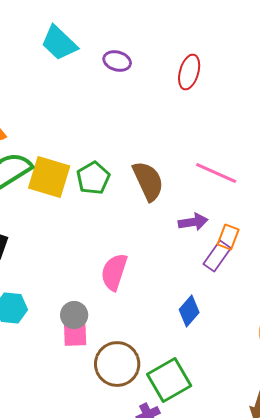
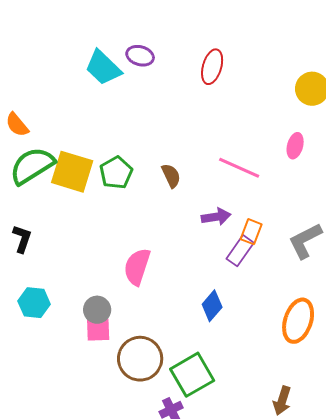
cyan trapezoid: (59, 43) -> (103, 68), moved
brown semicircle: (148, 181) -> (171, 176), size x0.6

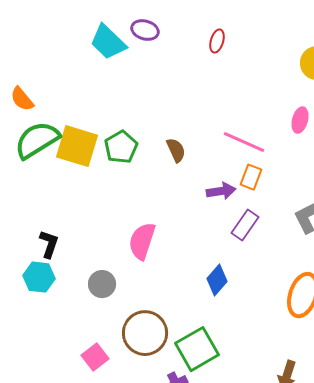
red ellipse: (212, 67) -> (217, 41), size x0.7
orange rectangle: (251, 232) -> (251, 177), moved
black L-shape: (22, 239) -> (49, 244), moved
pink square: (98, 330) -> (95, 357), moved, turned -36

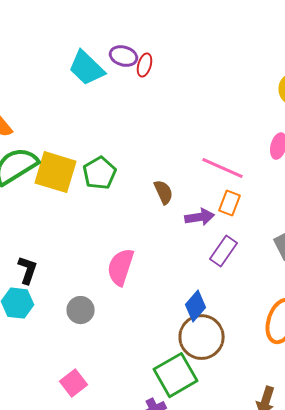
red ellipse: (217, 41) -> (144, 65), moved
brown semicircle: (176, 150) -> (164, 192), moved
brown circle: (145, 333) -> (202, 337), moved

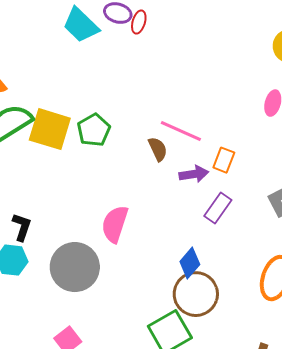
pink line: (222, 168) -> (181, 131), moved
gray circle: (80, 310) -> (75, 267), size x1.8

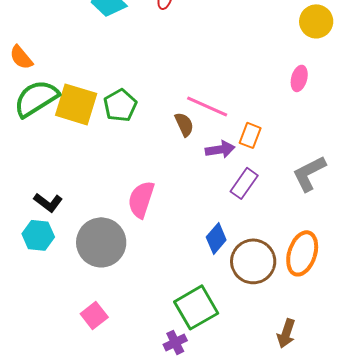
black L-shape: (22, 227) -> (48, 202), turned 108
brown circle: (196, 294) -> (253, 261), moved

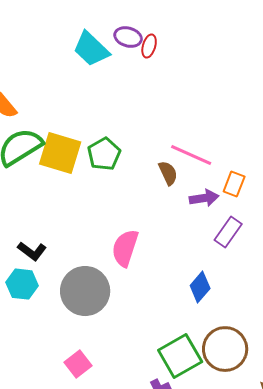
brown circle: (253, 261) -> (225, 349), moved

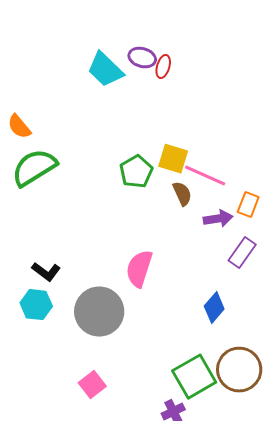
yellow square: (60, 153) -> (173, 159), moved, size x0.7
green pentagon: (104, 154) -> (136, 172), moved

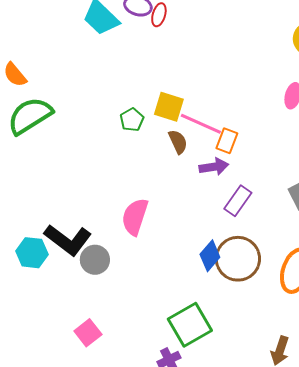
green pentagon: (136, 172) -> (132, 120), size x0.7
orange rectangle: (248, 205) -> (227, 141), moved
black L-shape: (46, 272) -> (68, 240), moved, size x1.6
gray circle: (99, 312) -> (95, 260), size x0.6
brown circle: (239, 370) -> (238, 259), moved

